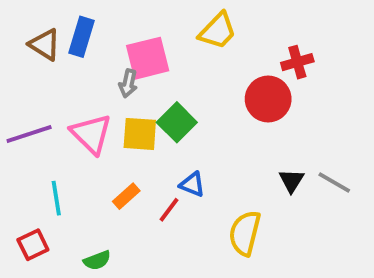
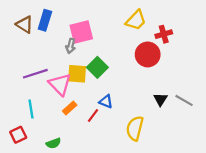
yellow trapezoid: (218, 31) -> (136, 20), moved
purple line: (29, 134) -> (35, 74), moved
pink triangle: (91, 134) -> (60, 84), moved

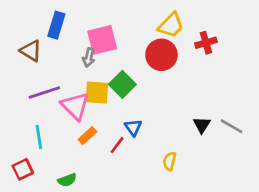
brown triangle: (25, 25) -> (31, 51), moved
red circle: (148, 54) -> (161, 55), moved
blue triangle: (106, 102) -> (133, 128), turned 32
yellow semicircle: (135, 128) -> (170, 161), size x0.6

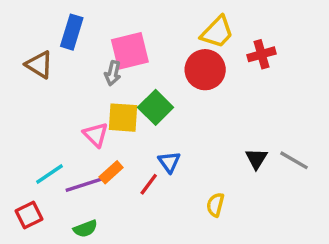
purple line: (44, 93) -> (85, 184), moved
pink triangle: (75, 106) -> (96, 135), size x0.7
cyan line: (39, 137) -> (49, 174), turned 65

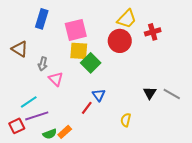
brown triangle: (39, 65) -> (20, 49), moved
gray arrow: (113, 73) -> (43, 64), moved
yellow square: (123, 118) -> (79, 51), moved
orange rectangle: (111, 172) -> (65, 132), moved
purple line: (85, 184) -> (37, 116), moved

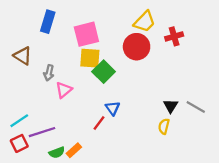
pink triangle: (56, 79) -> (64, 90), turned 35
cyan line: (29, 102) -> (19, 121), moved
yellow semicircle: (126, 120) -> (164, 126), moved

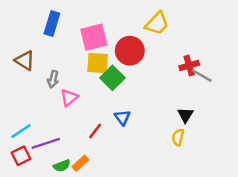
red cross: (174, 36) -> (189, 66), moved
red circle: (137, 47) -> (130, 51), moved
gray line: (196, 107) -> (202, 75), moved
red line: (99, 123) -> (95, 131), moved

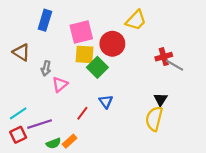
yellow semicircle: (178, 137) -> (154, 119), size x1.6

